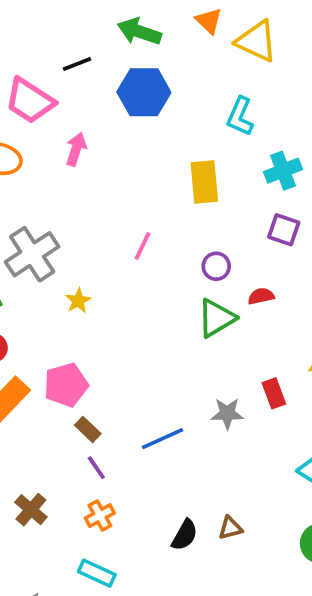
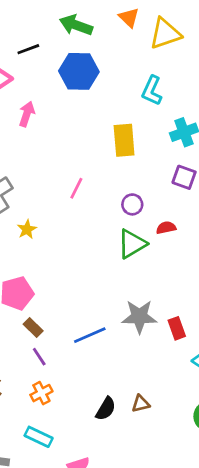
yellow triangle: (257, 41) -> (165, 34), turned -44
red rectangle: (274, 393) -> (177, 328), moved
gray star: (227, 413) -> (139, 317), size x1.4

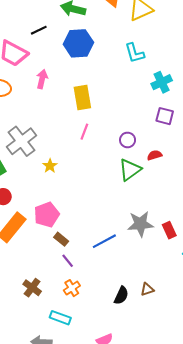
cyan L-shape: (152, 91) -> (135, 53), turned -35
yellow rectangle: (124, 140) -> (82, 98), moved
cyan rectangle: (39, 437) -> (60, 318), moved

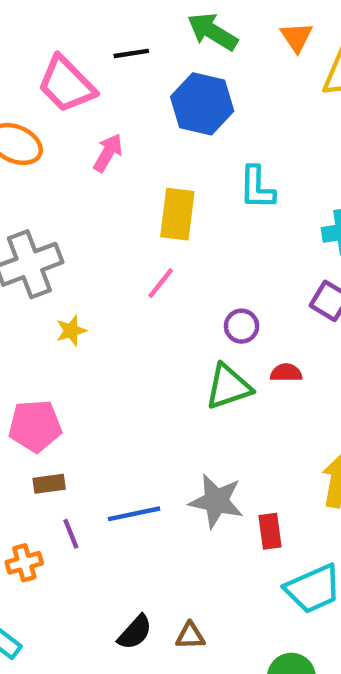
cyan L-shape: (135, 53) -> (257, 188), moved
brown rectangle: (61, 239) -> (49, 484), turned -64
purple line: (68, 261) -> (71, 534), moved
orange cross: (72, 288) -> (24, 563), moved

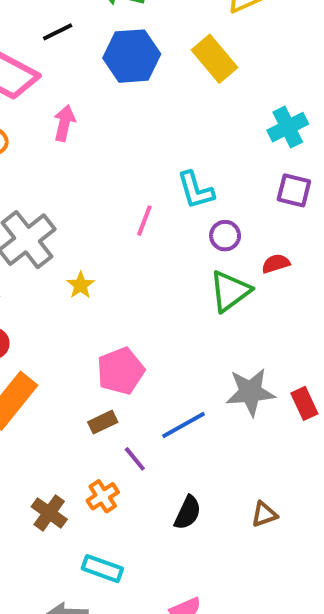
cyan L-shape: (257, 188) -> (196, 190), moved
yellow rectangle: (177, 214) -> (214, 59), moved, turned -30
pink pentagon: (35, 426) -> (121, 371), moved
black semicircle: (135, 632) -> (188, 513), moved

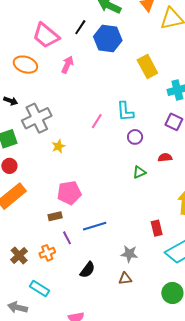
black line: (58, 32) -> (80, 27), moved, turned -42
yellow rectangle: (214, 59) -> (147, 67), moved
red semicircle: (276, 264) -> (165, 157), moved
green triangle: (230, 291) -> (139, 172), moved, size x0.6
gray star: (250, 392) -> (129, 254), moved, size x0.7

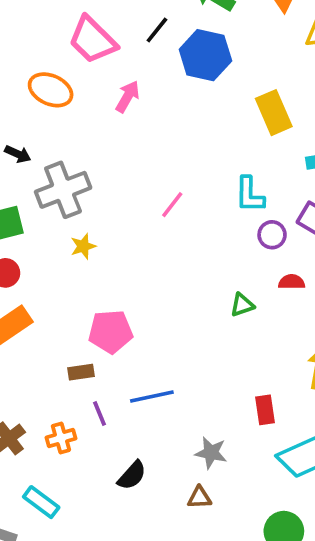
cyan L-shape: (125, 111) -> (250, 195), moved
purple circle: (135, 137) -> (272, 235), moved
yellow star: (58, 146) -> (83, 246), moved

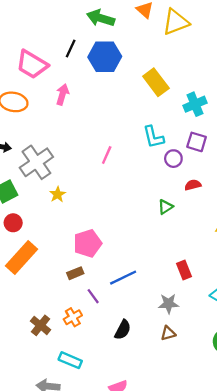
red rectangle: (265, 410) -> (184, 270), moved

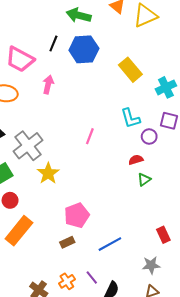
red semicircle: (193, 185) -> (136, 160), moved
yellow star: (58, 194) -> (48, 173), size x1.5
purple line: (93, 296) -> (92, 278), moved

